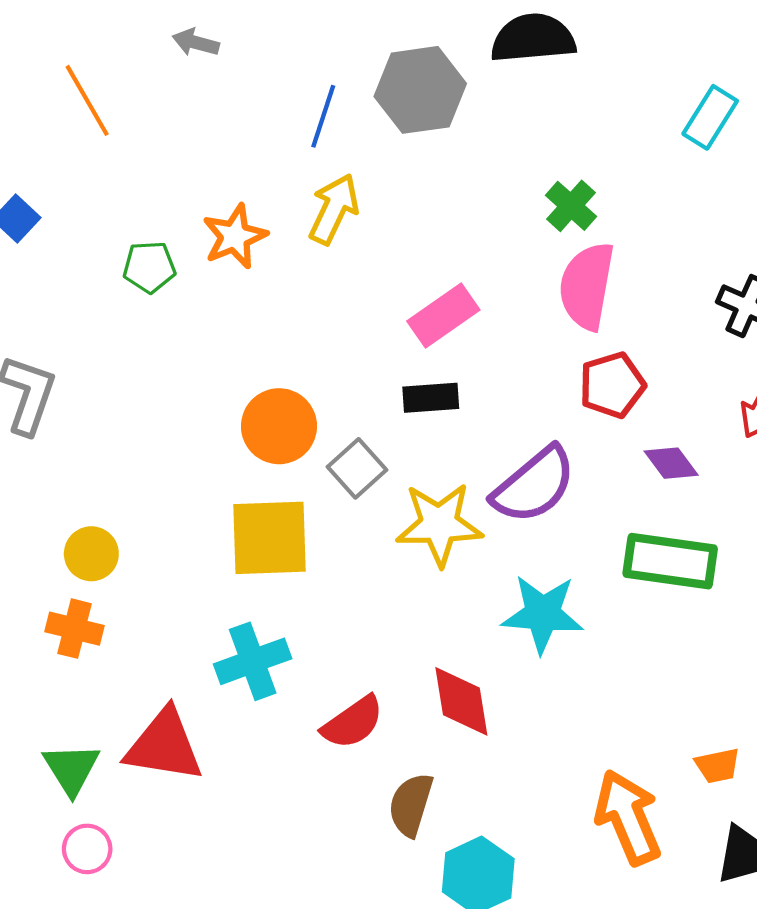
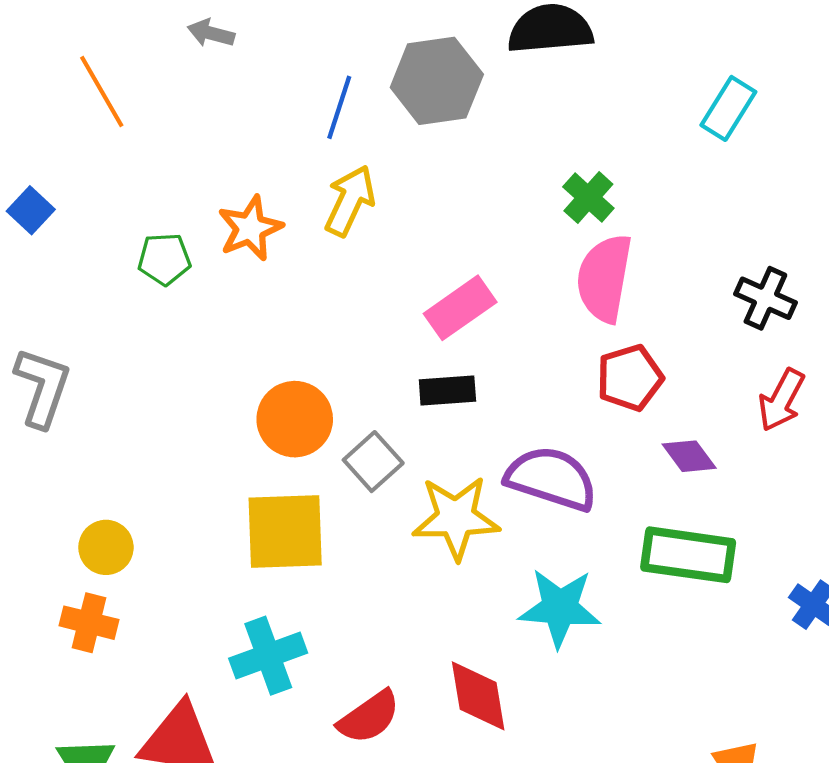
purple semicircle: (534, 485) -> (551, 478), turned -122

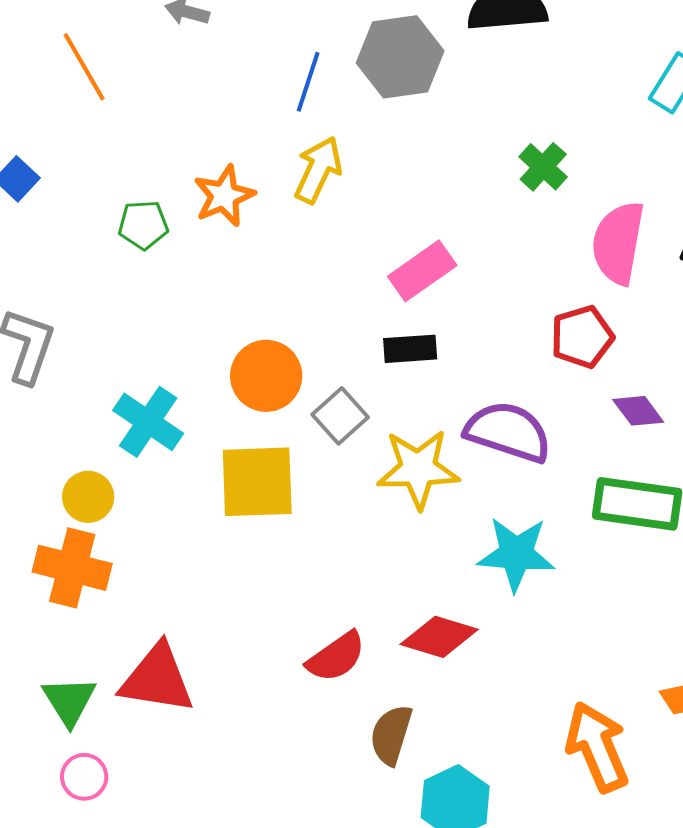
pink semicircle: (604, 278) -> (618, 243), moved
orange cross: (89, 623) -> (72, 568), size x1.4
cyan cross: (268, 656) -> (148, 422), moved, turned -36
red diamond: (478, 696) -> (439, 637), turned -64

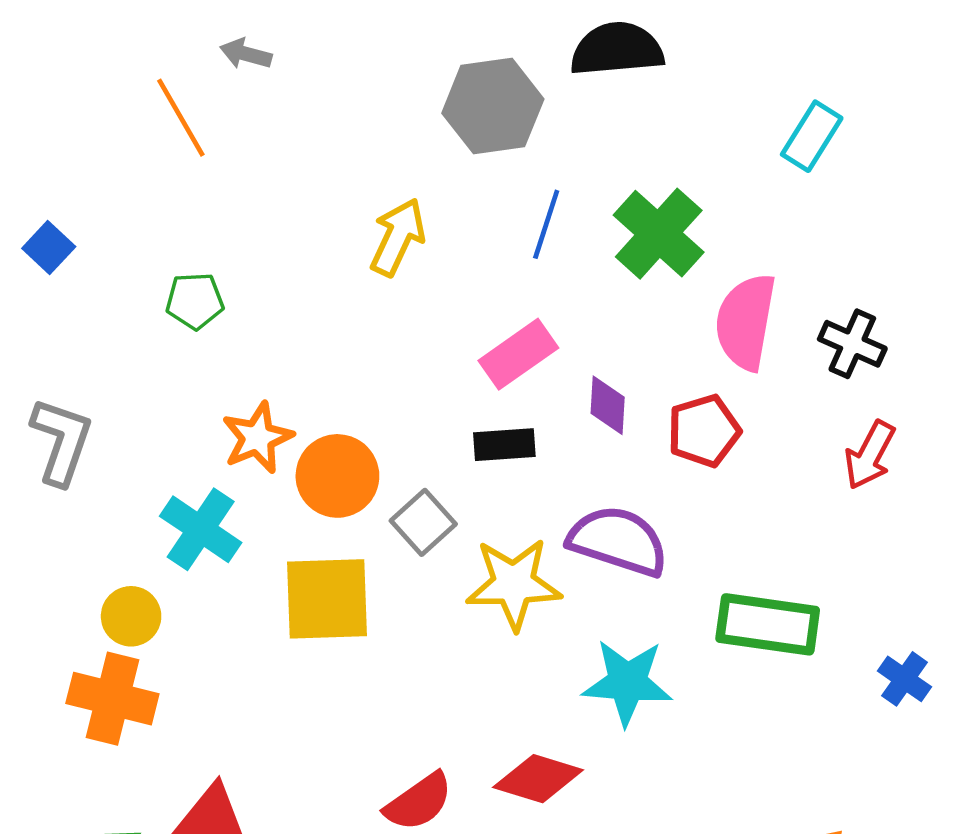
orange line: (84, 67) -> (181, 118), moved
blue line: (308, 82) -> (546, 224), moved
green cross: (543, 167) -> (659, 234), size x1.6
orange star: (224, 196) -> (257, 438), moved
purple diamond: (638, 411) -> (608, 405), moved, turned 40

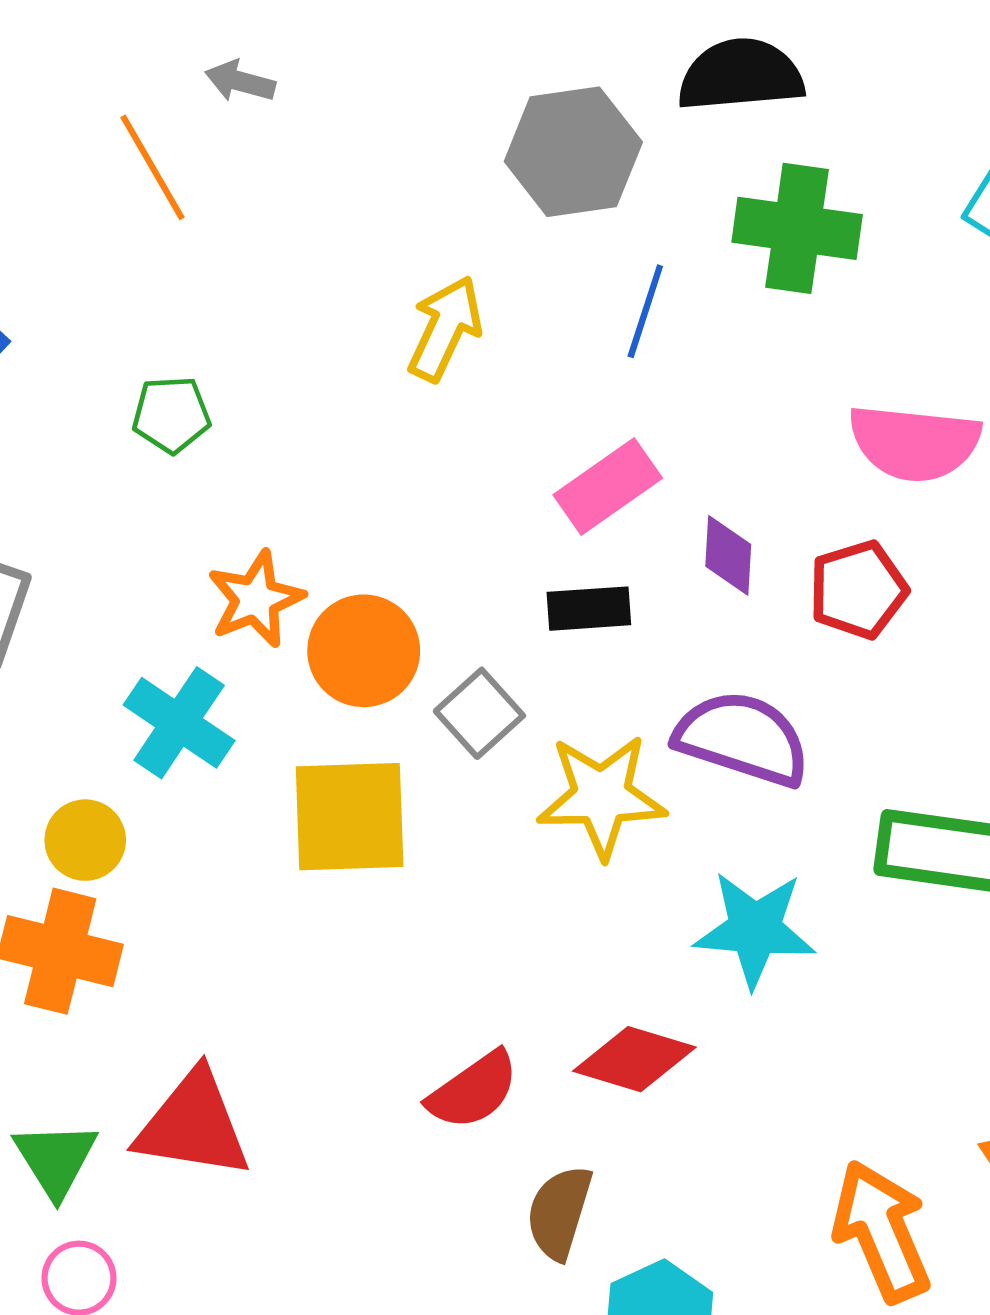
green cross: (659, 234) -> (797, 228), moved, turned -34
pink semicircle: (746, 322) -> (914, 443), turned -94

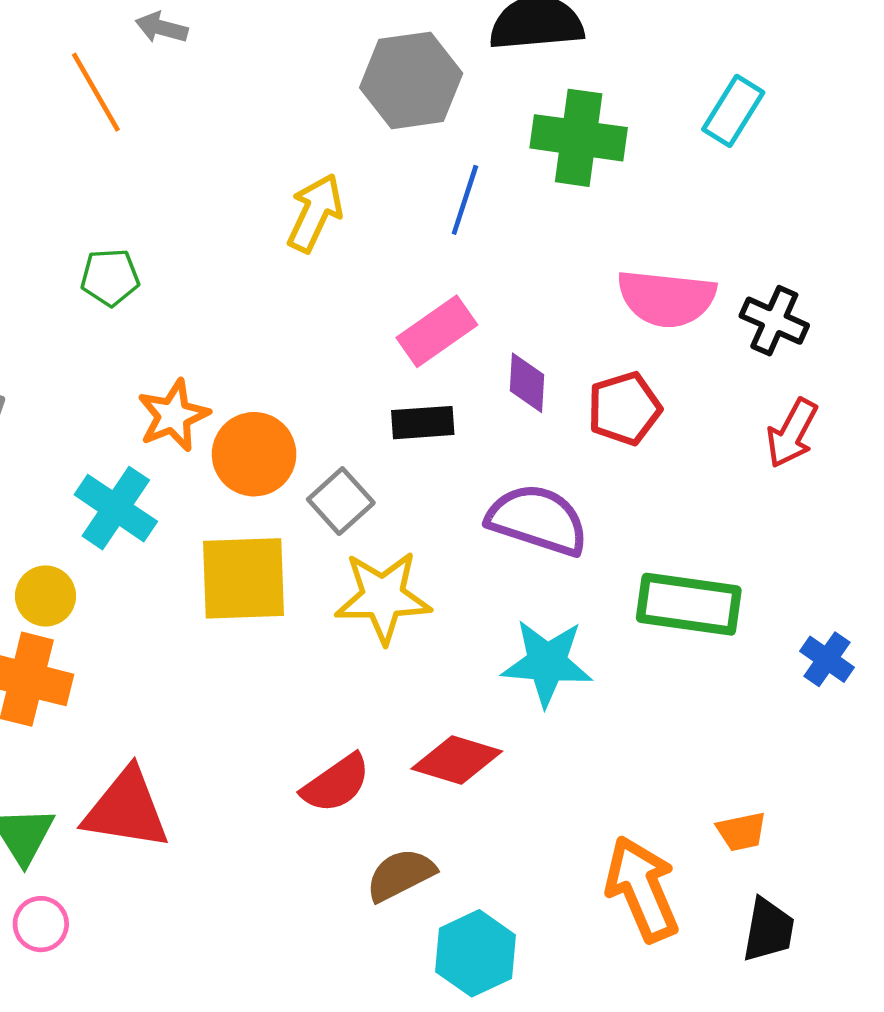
yellow star: (601, 796) -> (383, 597), moved
brown semicircle: (559, 1212) -> (401, 875), turned 46

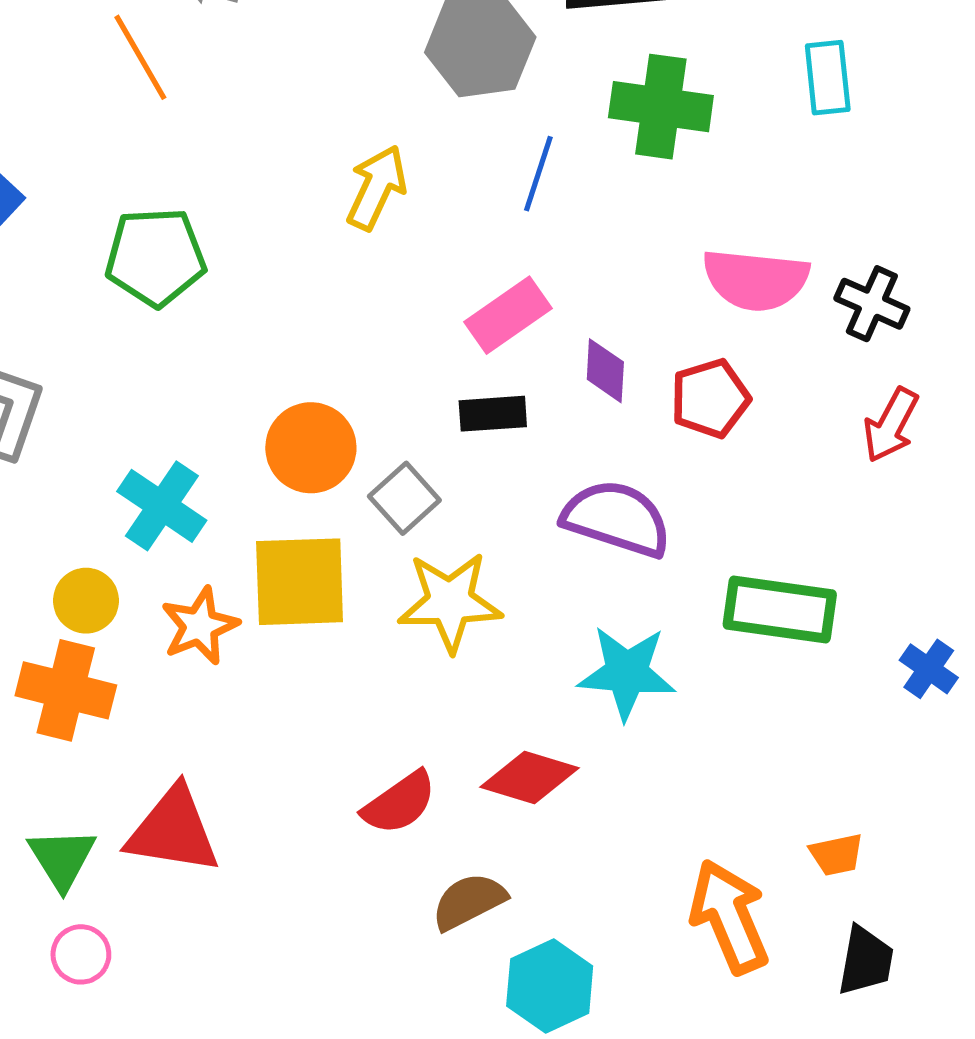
cyan rectangle: (733, 111) -> (828, 78), turned -38
green pentagon: (110, 277) -> (155, 257), size x1.6
orange star: (173, 416) -> (200, 626), moved

